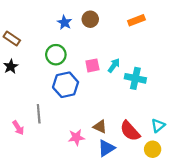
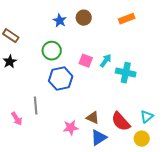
pink square: (92, 65) -> (86, 61), turned 32

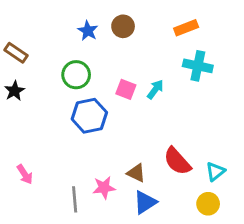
cyan cross: (126, 73) -> (198, 66), moved
gray line: (36, 106) -> (75, 199), moved
red semicircle: (121, 122) -> (177, 161), moved

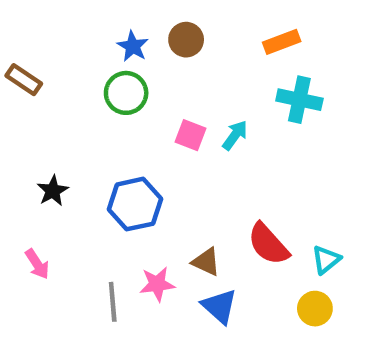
green circle: (76, 75) -> (126, 93), moved
black star: (15, 91) -> (53, 191), moved
blue hexagon: (89, 116) -> (135, 204), moved
blue triangle: (145, 202) -> (219, 306), turned -45

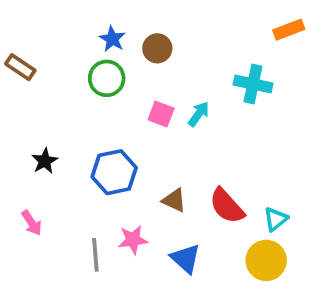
brown circle: (186, 40) -> (157, 48), moved
orange rectangle: (282, 42) -> (289, 30), moved
brown triangle: (206, 262) -> (174, 200), moved
yellow circle: (315, 309) -> (266, 260), size x1.4

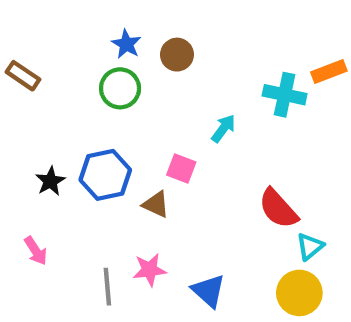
orange rectangle: (289, 30) -> (329, 71), moved
pink square: (161, 114) -> (181, 169), moved
blue hexagon: (114, 172) -> (105, 175), moved
brown triangle: (174, 200) -> (156, 204), moved
red semicircle: (227, 206) -> (278, 209), moved

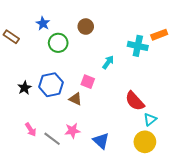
blue star: (126, 44) -> (43, 23), moved
pink arrow: (36, 251) -> (31, 130), moved
gray line: (107, 287) -> (52, 139), turned -48

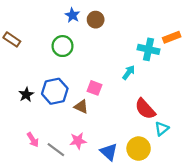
blue star: (43, 23) -> (72, 15), moved
brown circle: (86, 27) -> (96, 20), moved
cyan arrow: (108, 62) -> (129, 72), moved
yellow circle: (145, 142) -> (139, 149), moved

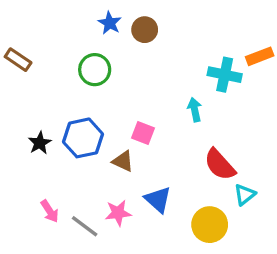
cyan arrow: (129, 72) -> (195, 110), turned -48
blue triangle: (109, 152) -> (158, 200), moved

